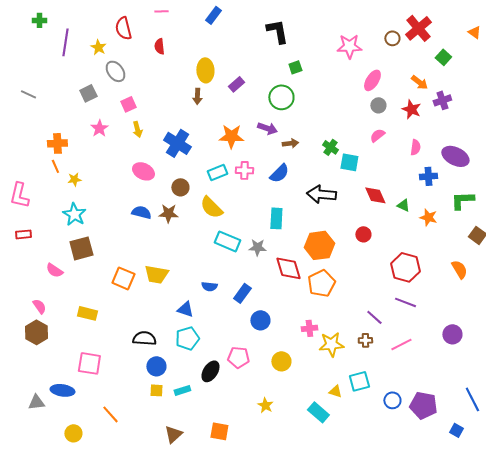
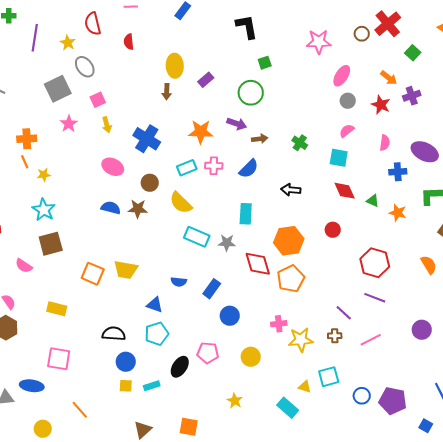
gray square: (88, 93) -> (58, 89), size x1.5
cyan square: (349, 162) -> (339, 158), moved
black arrow: (321, 194) -> (291, 190), size x0.7

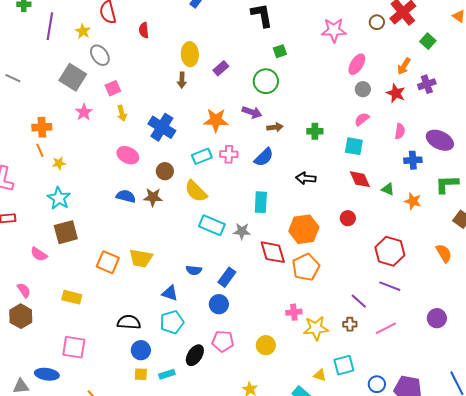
orange arrow: (389, 78) -> (404, 66), turned 84
gray square: (58, 89) -> (73, 77), turned -32
green cross: (300, 143) -> (315, 131), turned -35
blue circle: (230, 316) -> (219, 304), moved

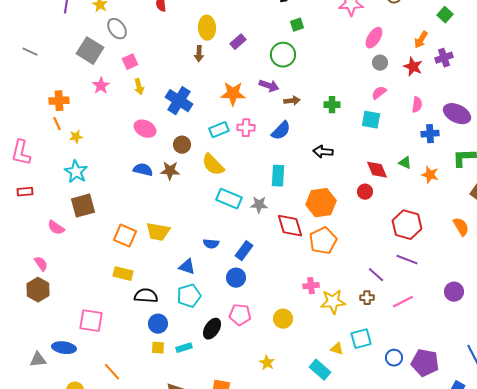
red diamond: (360, 179) -> (377, 170), moved
yellow rectangle: (72, 297) -> (123, 274), moved

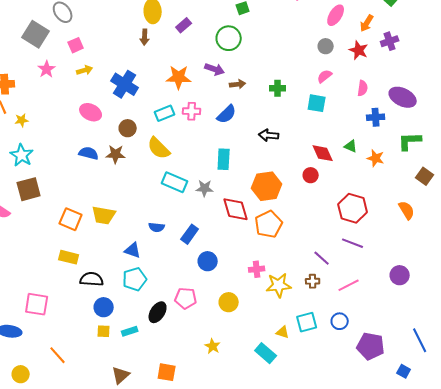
pink ellipse: (374, 38) -> (336, 15), moved
yellow arrow: (139, 87) -> (85, 70), turned -91
blue circle: (236, 278) -> (208, 261), moved
blue circle: (394, 358) -> (340, 321), moved

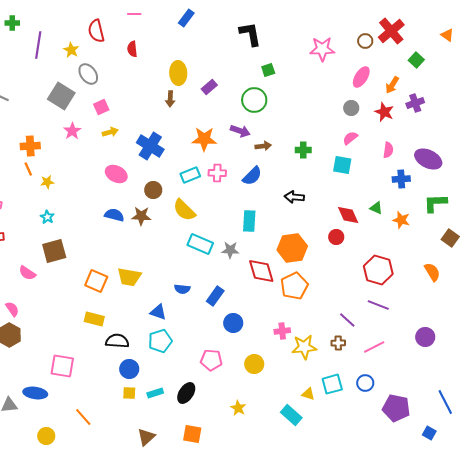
cyan star: (22, 155) -> (47, 217), size x0.6
black ellipse: (158, 312) -> (186, 393), moved

